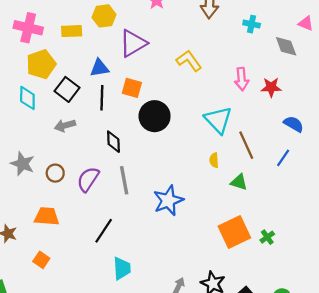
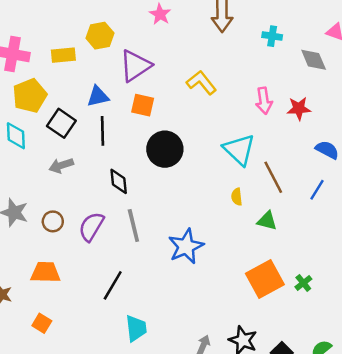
orange square: (132, 88) -> (143, 105), moved

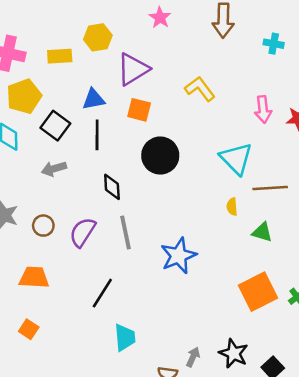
brown line: (273, 177) -> (270, 188), turned -68

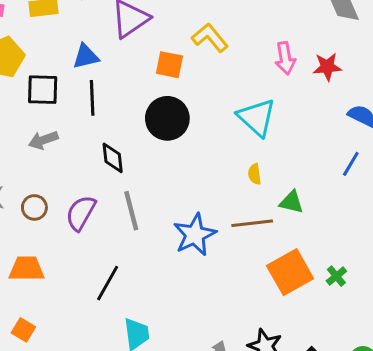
orange square: (139, 110) -> (169, 65), moved
black square: (55, 126) -> (43, 90), turned -32
brown line: (270, 188) -> (252, 223), moved

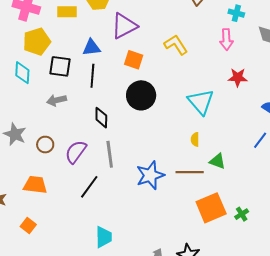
pink arrow: (285, 58) -> (226, 39), moved
orange square: (169, 65) -> (134, 60), moved
red star: (327, 67) -> (238, 77), moved
black line: (108, 283) -> (89, 187), moved

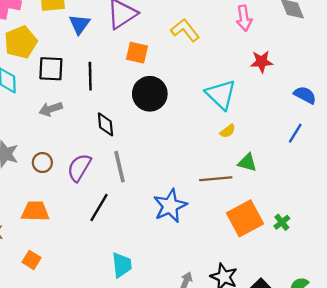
blue triangle: (91, 48) -> (80, 24), moved, turned -42
yellow semicircle: (195, 139) -> (228, 131), moved, turned -120
blue star: (150, 175) -> (170, 206), moved

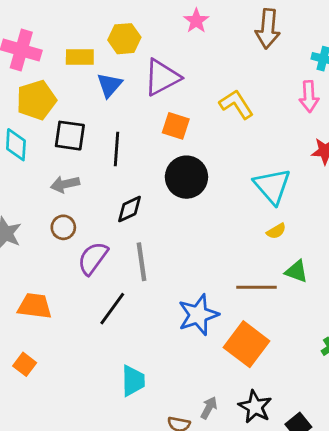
black diamond: (105, 124) -> (129, 209), turned 65
brown circle: (42, 163) -> (63, 227), moved
orange square: (245, 218) -> (247, 344), moved, turned -30

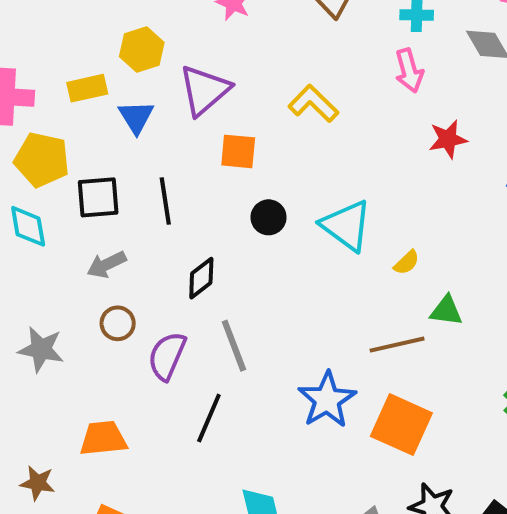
yellow pentagon: (36, 100) -> (42, 160), turned -30
black circle: (186, 177) -> (269, 217), size x0.6
cyan triangle: (272, 186) -> (346, 225), moved

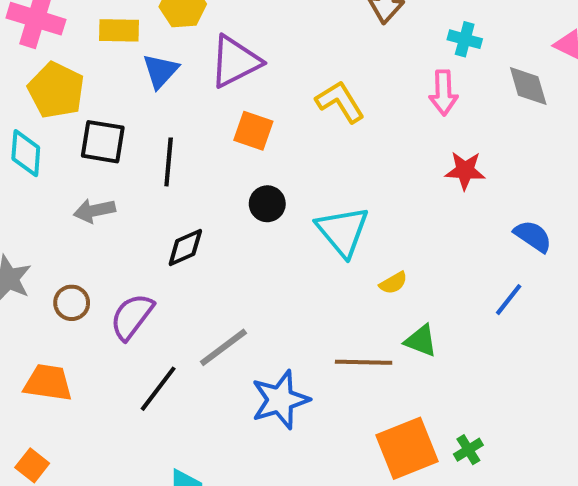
brown circle: (118, 323) -> (72, 303), moved
gray line: (234, 346) -> (223, 347), moved, turned 60
orange square: (401, 425) -> (407, 448), moved, turned 30

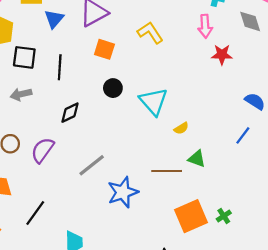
red star: (465, 171) -> (222, 55), moved
black line: (158, 389) -> (35, 213), moved

